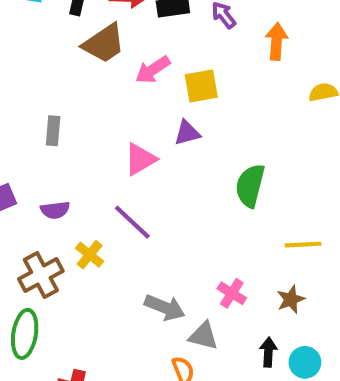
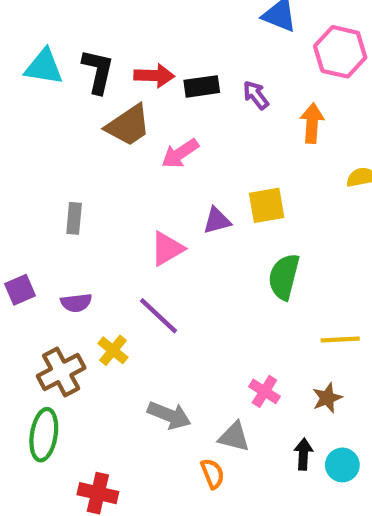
yellow square: (201, 86) -> (267, 205), moved
gray arrow: (165, 308) -> (169, 415), moved

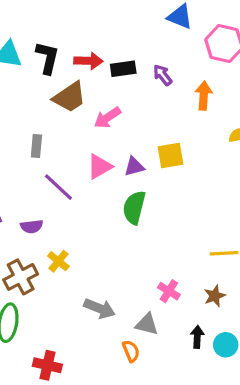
gray rectangle: (74, 218) -> (36, 146), moved
pink triangle: (167, 249) -> (99, 167), moved
green semicircle: (284, 277) -> (134, 208), moved
purple line: (158, 316) -> (58, 187), moved

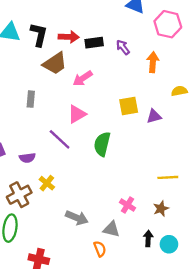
purple triangle: (134, 167) -> (154, 116), moved
purple line: (58, 187) -> (60, 139), moved

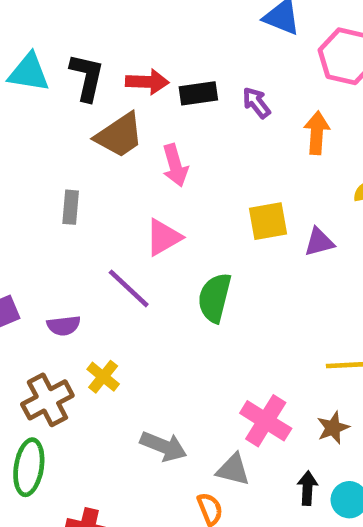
pink arrow: (83, 78) -> (175, 165), turned -72
pink cross: (127, 205) -> (266, 421), size x1.5

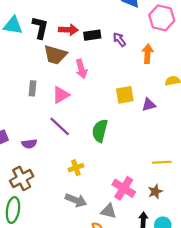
brown trapezoid: (119, 135) -> (55, 55), turned 50
pink triangle: (164, 237) -> (61, 95), moved
yellow cross: (103, 377) -> (76, 168), moved, turned 32

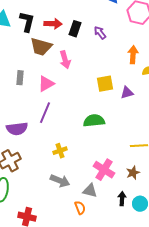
black rectangle: (92, 35) -> (75, 29), turned -63
orange arrow: (148, 54) -> (133, 55), moved
purple line: (60, 126) -> (45, 113), turned 70
green semicircle: (100, 131) -> (94, 121), moved, turned 70
purple semicircle: (29, 144) -> (17, 129), size x1.5

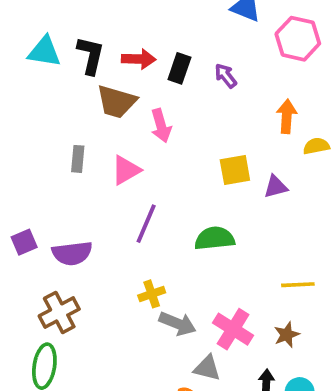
purple line: (45, 113) -> (146, 224), moved
gray arrow: (60, 181) -> (178, 324), moved

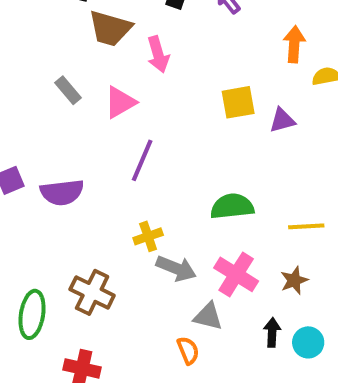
gray rectangle: (78, 159) -> (68, 90), turned -45
green semicircle: (215, 238) -> (232, 206), moved
brown cross: (59, 312) -> (92, 292), moved, turned -36

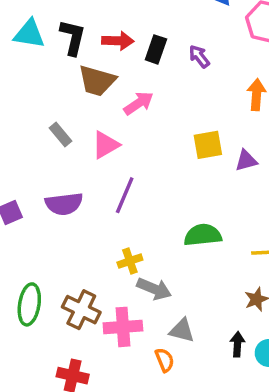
pink arrow: (158, 54) -> (139, 103), turned -108
purple semicircle: (62, 192) -> (64, 204), moved
pink cross: (236, 274) -> (123, 327), moved, turned -36
green ellipse: (32, 314) -> (29, 304), moved

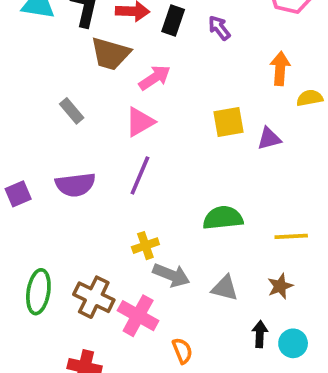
pink triangle: (106, 145) -> (140, 122), moved
pink cross: (123, 327) -> (138, 316), turned 33
gray triangle: (182, 330) -> (225, 288), moved

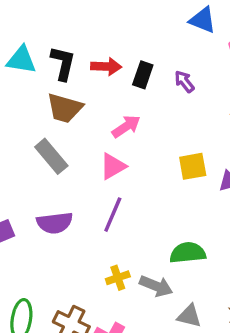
brown trapezoid: (110, 54) -> (65, 108), moved
gray rectangle: (72, 111) -> (51, 156), size x1.5
gray arrow: (171, 275) -> (156, 286), moved

